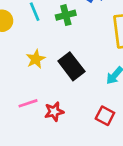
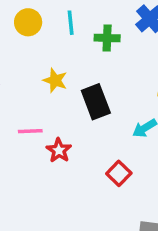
yellow star: (36, 59) -> (55, 80), turned 30
red star: (54, 112) -> (59, 150), turned 30

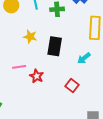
black rectangle: (96, 102) -> (55, 46), turned 36

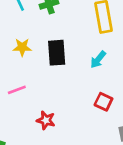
red star: (37, 76) -> (46, 120), moved
red square: (72, 85) -> (103, 102), moved

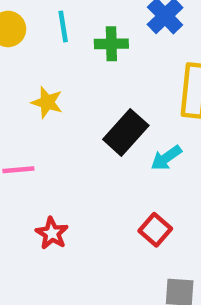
black rectangle: (57, 53) -> (126, 132), moved, turned 30

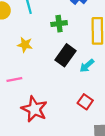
green cross: (111, 44) -> (59, 24), moved
red star: (52, 233) -> (34, 109), size x1.6

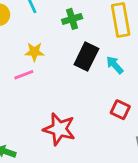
cyan arrow: (87, 66) -> (115, 65), turned 98
pink line: (14, 79) -> (24, 75), moved

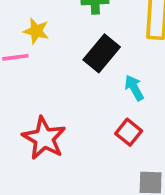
cyan arrow: (115, 65) -> (134, 88), moved

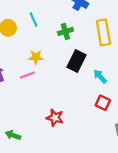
red star: (44, 138) -> (55, 118), size x0.7

